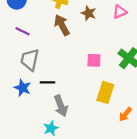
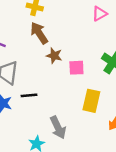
brown star: (89, 13) -> (54, 56), moved
gray arrow: (61, 106) -> (58, 128), moved

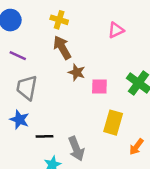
pink triangle: (99, 14) -> (116, 30), moved
black line: (29, 95) -> (45, 136), moved

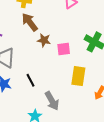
black line: (45, 136) -> (31, 80), moved, turned 72

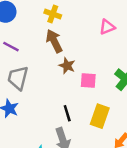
black line: (31, 80) -> (67, 113), moved

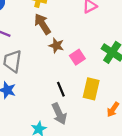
pink square: (88, 81) -> (77, 57), turned -32

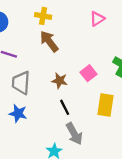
brown star: (56, 46) -> (60, 81), moved
black line: (61, 89) -> (65, 107), moved

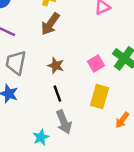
brown arrow: (49, 41) -> (50, 24), turned -115
pink square: (88, 73) -> (96, 64), moved

